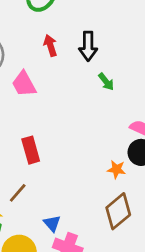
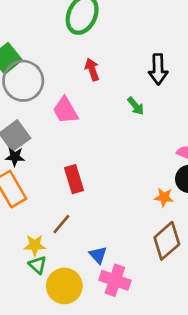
black arrow: (88, 46) -> (158, 69), moved
green arrow: (106, 82) -> (136, 106), moved

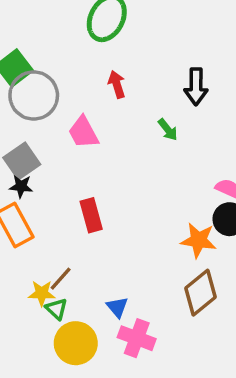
orange star: (164, 197) -> (198, 240), size x1.5
brown line: (61, 224) -> (61, 279), moved
green triangle: (38, 265) -> (56, 309), moved

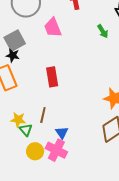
brown line: (61, 279) -> (43, 115), moved, turned -35
pink cross: (137, 338) -> (56, 150), moved
yellow circle: (76, 343) -> (35, 151), size x0.7

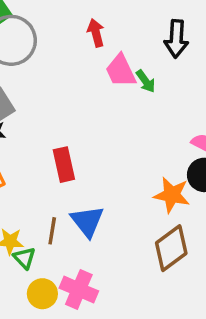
pink trapezoid: (53, 28) -> (121, 71), moved
blue triangle: (62, 133) -> (87, 221), moved, size x1.5

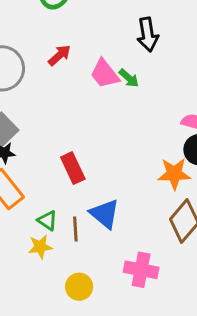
red arrow: (96, 33) -> (59, 55), moved, turned 75
green triangle: (24, 258) -> (47, 221), moved
pink cross: (79, 289) -> (141, 270), moved

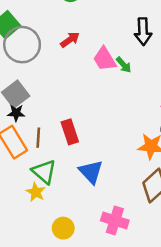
green triangle: (47, 221) -> (44, 172), size x1.5
brown line: (75, 229) -> (38, 138), moved
yellow star: (40, 247) -> (36, 192), turned 30

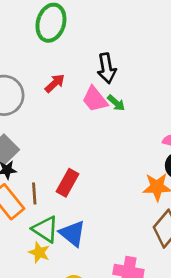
black arrow: (143, 32) -> (107, 68), moved
red rectangle: (70, 132) -> (67, 183), turned 55
blue triangle: (91, 172) -> (72, 233), moved

